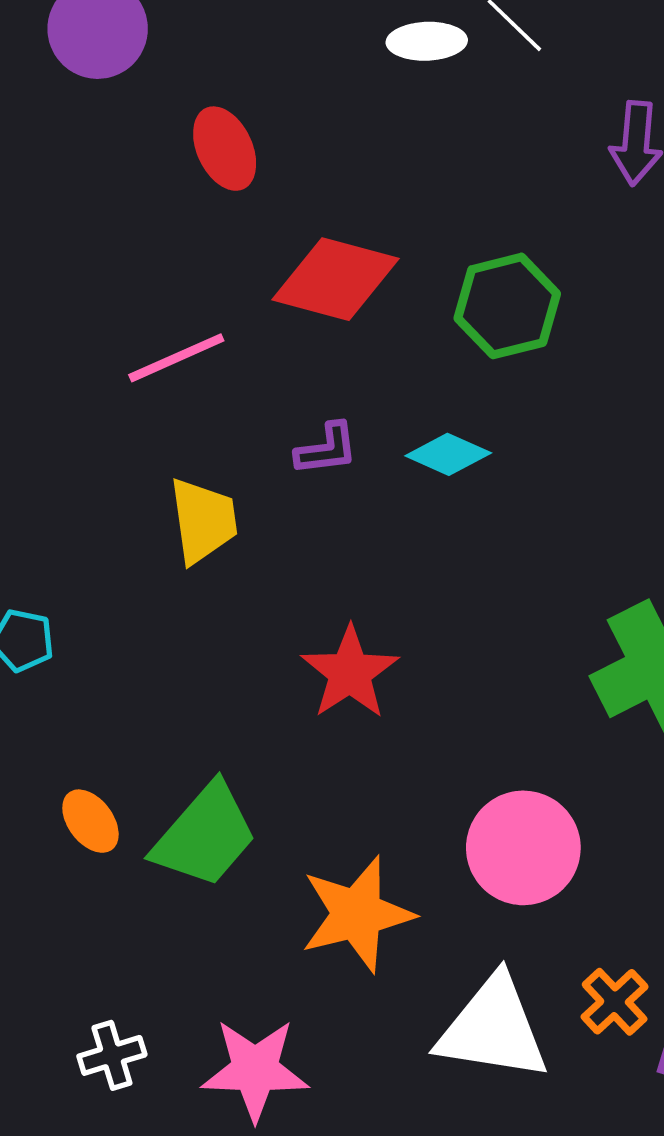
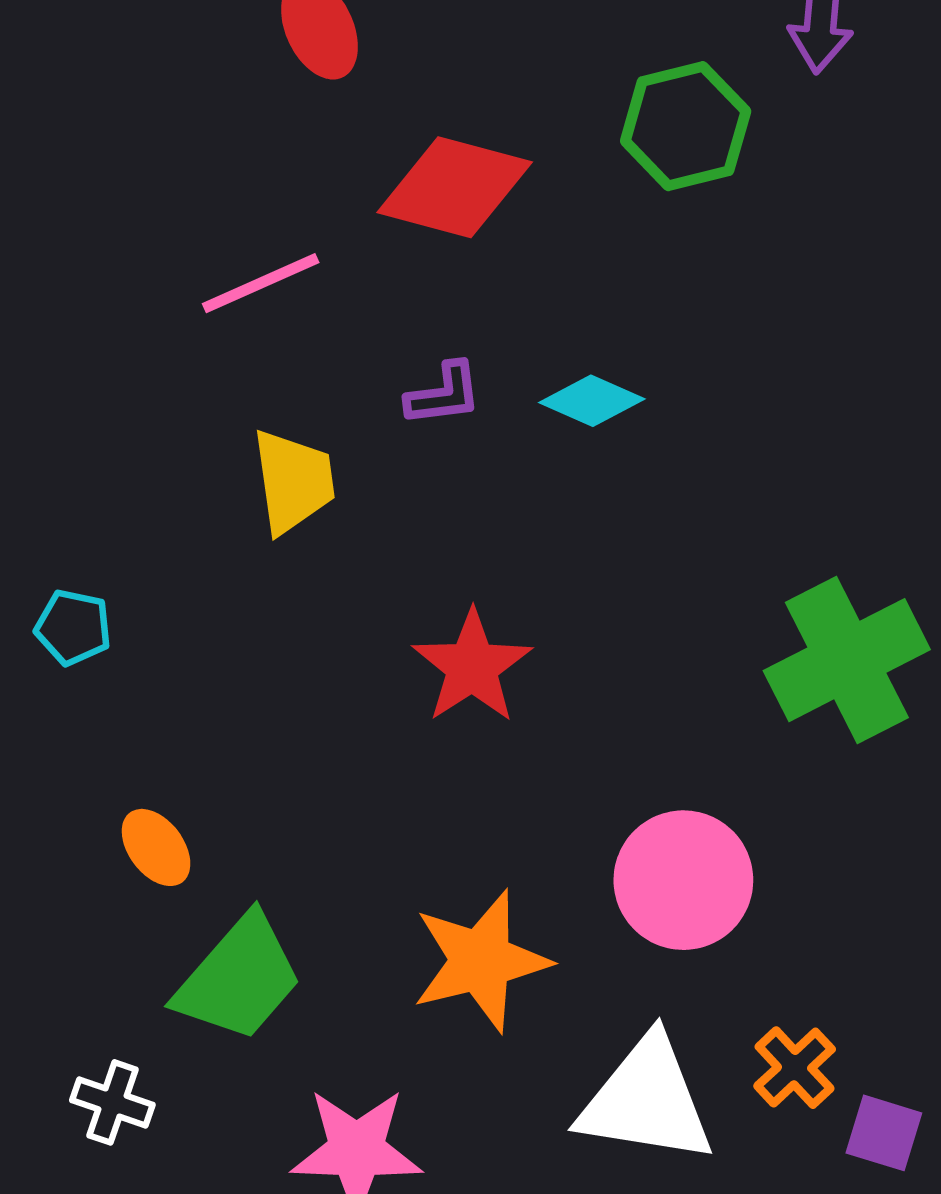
green hexagon: (507, 306) -> (686, 126), moved
green trapezoid: (205, 835) -> (239, 978), moved
white cross: (112, 1055) -> (112, 1102), moved, turned 36

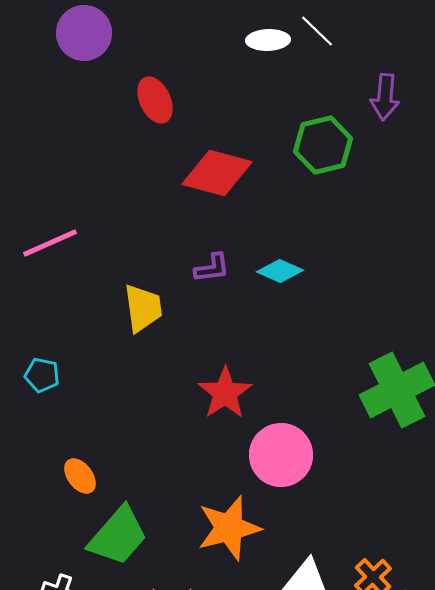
pink line: (261, 283) -> (50, 243), moved
pink circle: (683, 880) -> (281, 455), moved

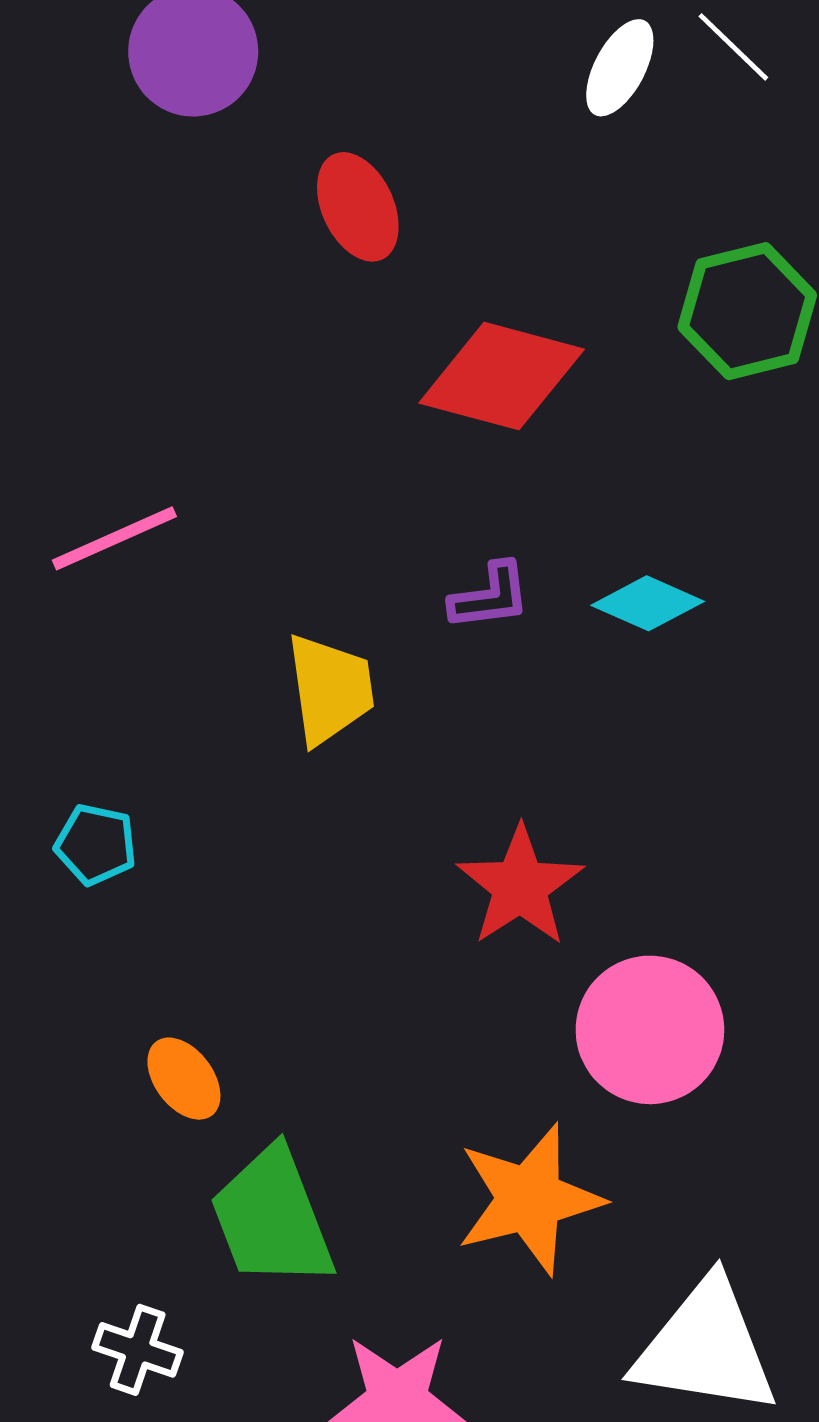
white ellipse: (268, 40) -> (620, 68), turned -60
green trapezoid: (118, 536) -> (272, 1218), turned 118

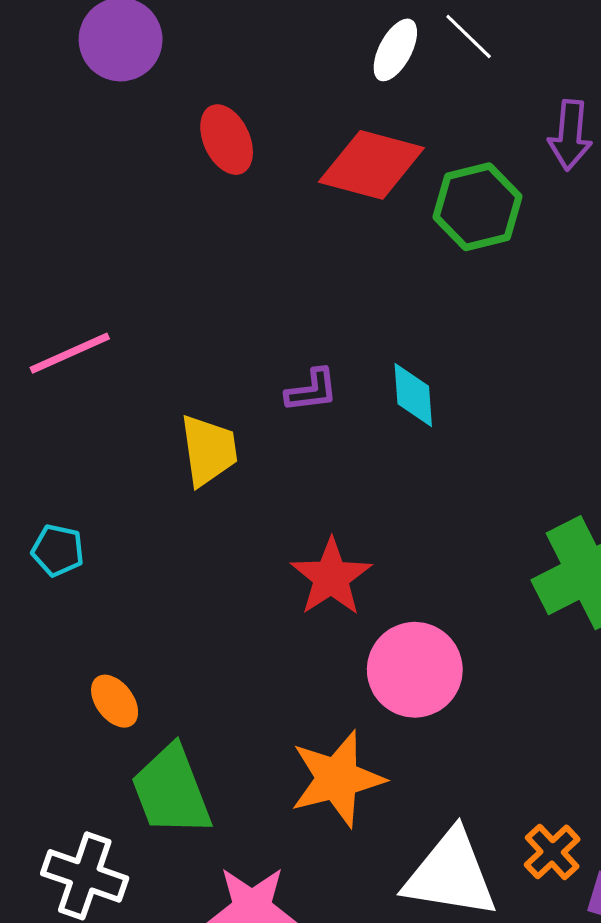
red diamond: (502, 376) -> (371, 165), moved
cyan diamond: (648, 603) -> (413, 395), turned 62
white cross: (138, 1350) -> (85, 876), size x1.5

